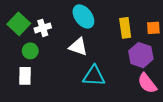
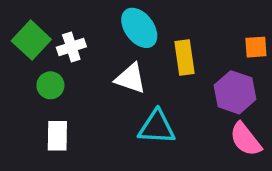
yellow rectangle: (125, 28) -> (185, 57), moved
white rectangle: (25, 76) -> (57, 136), moved

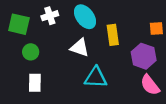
green square: (31, 40) -> (19, 24), turned -30
white cross: (71, 47) -> (50, 16), moved

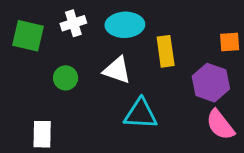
cyan ellipse: (85, 17) -> (125, 25), turned -55
green circle: (31, 52) -> (66, 78), moved
white rectangle: (35, 83) -> (42, 134), moved

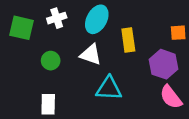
cyan ellipse: (125, 25) -> (97, 19), turned -60
white rectangle: (42, 134) -> (48, 104), moved

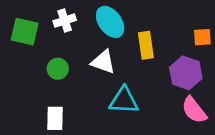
cyan ellipse: (97, 19) -> (110, 22), turned -64

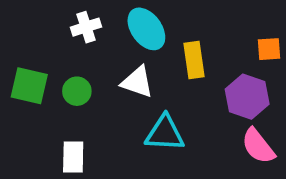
green square: (25, 32) -> (29, 86), moved

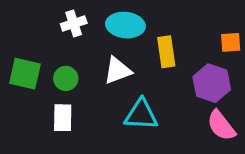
cyan ellipse: (146, 29) -> (125, 25), turned -48
white triangle: (137, 82) -> (118, 71), turned -40
white rectangle: (73, 157) -> (63, 118), moved

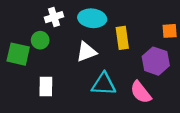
green circle: (66, 78) -> (40, 40), moved
pink semicircle: (221, 126) -> (141, 92), moved

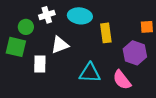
green circle: (40, 40) -> (26, 27), moved
white triangle: (86, 52) -> (60, 45), moved
white rectangle: (46, 86) -> (40, 64), moved

